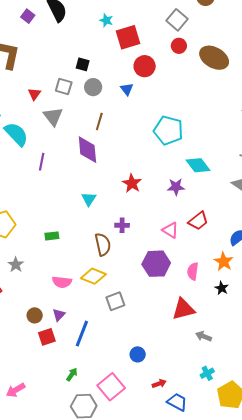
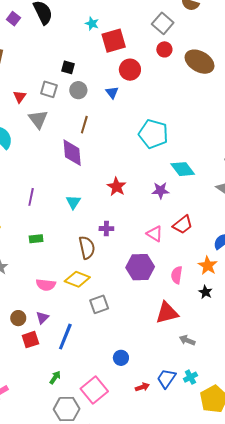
purple line: (42, 162) -> (31, 197), moved
blue trapezoid: (177, 402) -> (166, 379), moved, turned -85

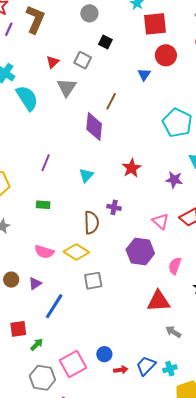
gray circle: (78, 90) -> (89, 13), moved
red square: (30, 340) -> (18, 329), moved
blue circle: (121, 358) -> (104, 354), moved

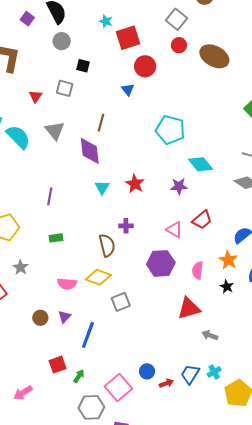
gray triangle: (67, 88) -> (55, 131), moved
cyan triangle: (86, 175) -> (102, 187), moved

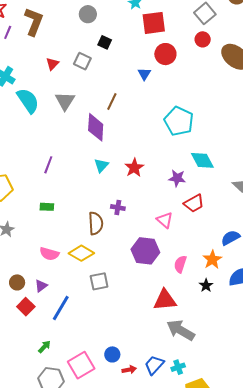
red trapezoid: (202, 220) -> (194, 203), moved
gray arrow: (210, 335) -> (181, 330), size x1.8
red square: (58, 365) -> (26, 307), moved, turned -36

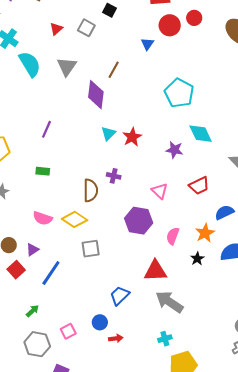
red circle: (203, 39) -> (194, 18), moved
cyan triangle: (101, 165) -> (108, 133), moved
red trapezoid: (194, 203) -> (199, 186), moved
pink square: (81, 365) -> (68, 331), size x0.6
blue trapezoid: (154, 365) -> (120, 296), moved

